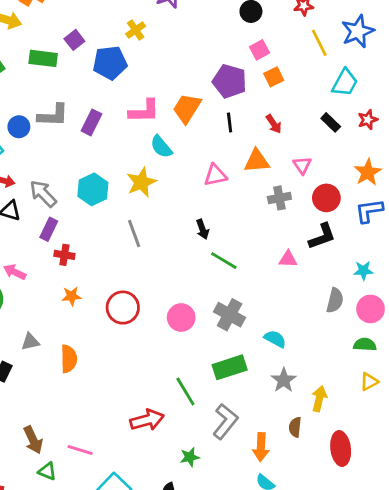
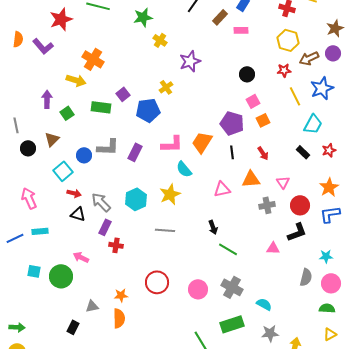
gray line: (134, 234) -> (165, 230), turned -66
orange star: (72, 296) -> (121, 295), moved
gray star: (284, 380) -> (270, 333), turned 30

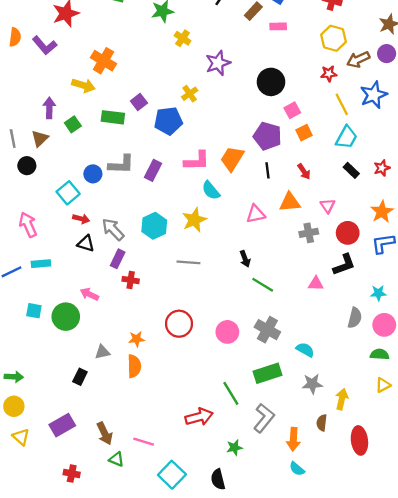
black circle: (247, 74) -> (271, 82), moved, size x1.5
cyan trapezoid: (313, 124) -> (346, 137), moved
brown triangle: (52, 139) -> (40, 139), moved

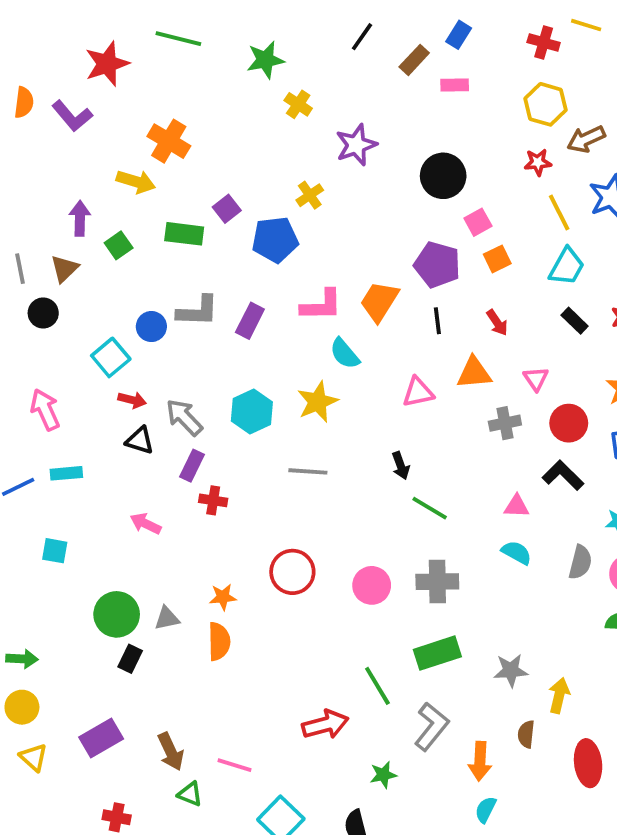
black L-shape: (344, 265) -> (563, 475), turned -115
green circle: (66, 317) -> (117, 614), moved
gray cross: (267, 330) -> (437, 582), turned -30
cyan semicircle: (305, 350) -> (517, 553), moved
cyan semicircle: (297, 469) -> (486, 810), turned 77

